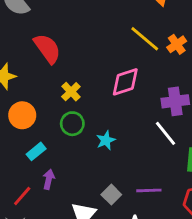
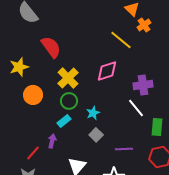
orange cross: (177, 44) -> (144, 25), moved
yellow cross: (71, 92) -> (68, 78), size x1.5
cyan rectangle: (36, 151) -> (64, 121), moved
gray square: (111, 195) -> (96, 135), moved

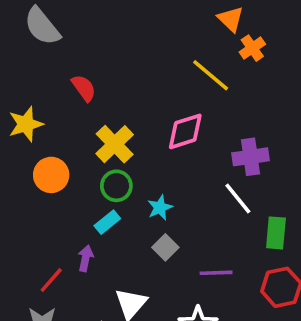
red semicircle: (51, 47) -> (84, 88), size x0.7

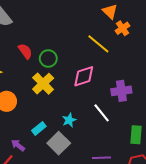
green circle: (116, 186) -> (48, 58), moved
white line: (238, 198) -> (102, 113), moved
gray square: (165, 247) -> (59, 143), moved, size x1.5
purple arrow: (86, 258) -> (18, 145), moved, turned -64

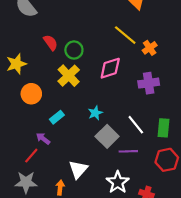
orange cross: (122, 28) -> (150, 48), moved
white line: (102, 113) -> (136, 125), moved
cyan rectangle: (39, 128) -> (57, 117), moved
gray square: (59, 143) -> (107, 136), moved

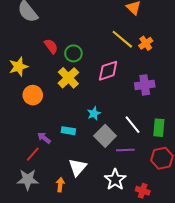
orange cross: (150, 48) -> (146, 43), moved
cyan rectangle: (57, 117) -> (68, 131), moved, turned 48

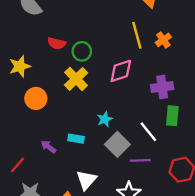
yellow line: (122, 39) -> (137, 35), turned 35
red semicircle: (51, 46) -> (57, 43), turned 140
green rectangle: (159, 128) -> (172, 116), moved
red line: (33, 154) -> (17, 165), moved

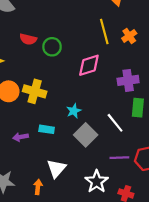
yellow cross: (76, 79) -> (35, 91), moved, turned -30
purple arrow: (48, 147) -> (21, 137), turned -48
purple line: (140, 160) -> (119, 158), moved

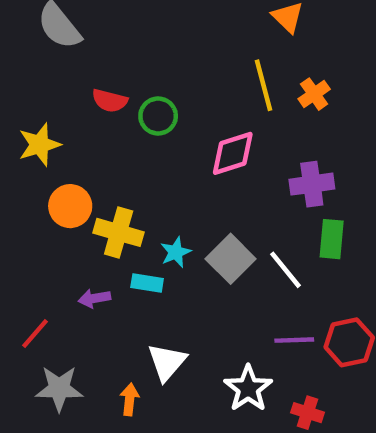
yellow cross: (35, 91) -> (119, 232), moved
cyan star: (74, 111) -> (176, 252), moved
gray square: (86, 135) -> (231, 259), moved

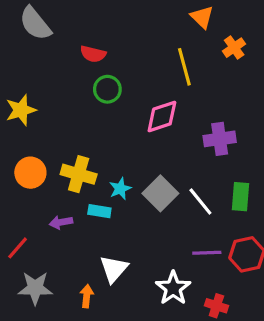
orange cross: (314, 94) -> (234, 48), moved
red semicircle: (110, 101) -> (93, 54), moved
orange circle: (70, 206) -> (30, 173), moved
green rectangle: (332, 239) -> (240, 197), moved

